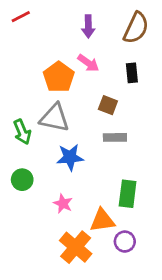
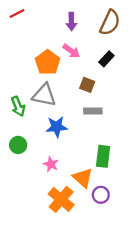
black rectangle: (132, 73) -> (106, 59), turned 49
orange triangle: (102, 220) -> (83, 178), turned 50

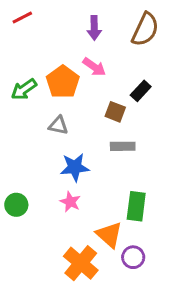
black rectangle: (106, 59) -> (141, 91), moved
gray triangle: (44, 95) -> (58, 125), size x0.6
green arrow: (18, 106) -> (24, 89), moved, turned 78
green circle: (18, 145) -> (16, 205), moved
pink star: (51, 164) -> (70, 202), moved

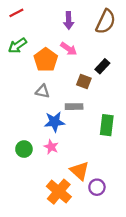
green arrow: (24, 89) -> (17, 46), moved
gray rectangle: (123, 146) -> (74, 107), moved
green circle: (16, 205) -> (24, 149), moved
green rectangle: (136, 206) -> (107, 125), moved

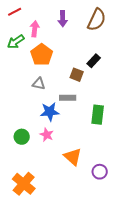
pink arrow: (69, 49) -> (35, 29), moved, turned -119
purple circle: (97, 187) -> (100, 172), moved
orange cross: (59, 192) -> (24, 184), moved

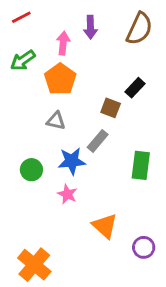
pink arrow: (35, 29) -> (63, 43), moved
gray rectangle: (68, 98) -> (98, 141), turned -49
green circle: (22, 137) -> (31, 170), moved

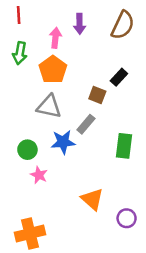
red line: (21, 17) -> (19, 15), turned -66
green arrow: (23, 60) -> (20, 53), turned -45
gray triangle: (56, 121) -> (49, 106), size x1.5
pink star: (67, 194) -> (39, 175), moved
orange cross: (34, 265) -> (30, 234), turned 36

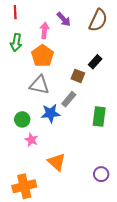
purple arrow: (80, 24) -> (64, 19), turned -42
orange triangle: (92, 199) -> (57, 162), moved

